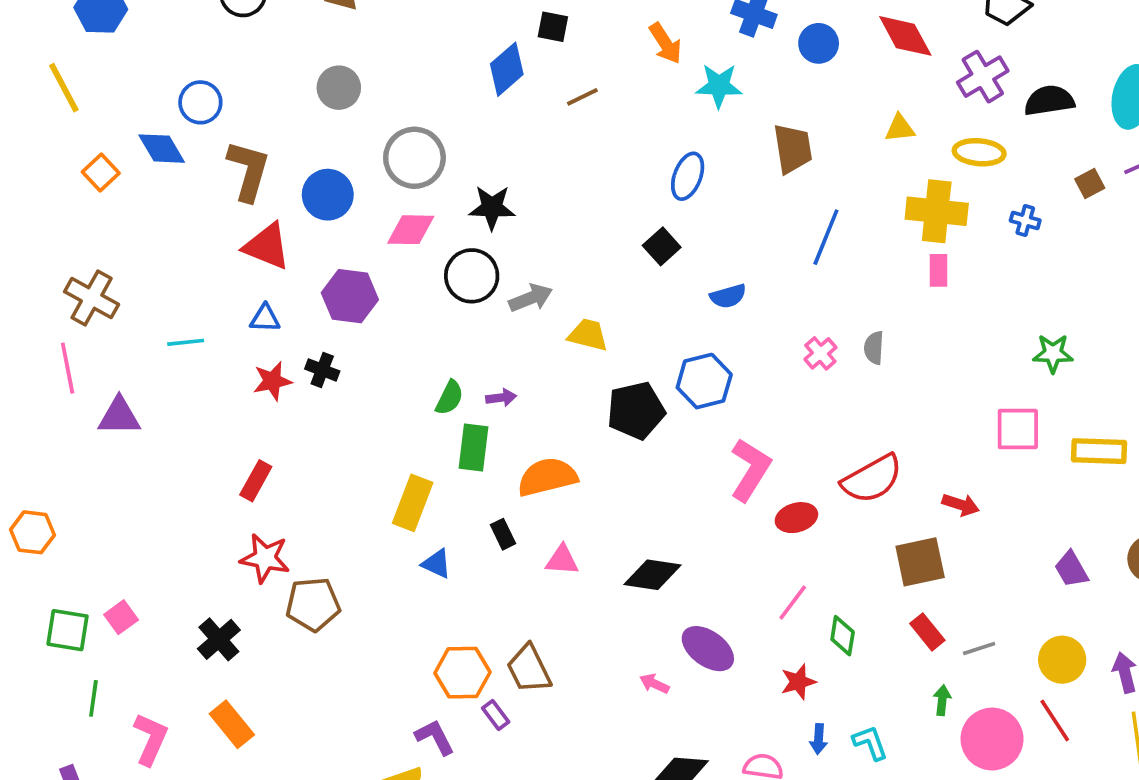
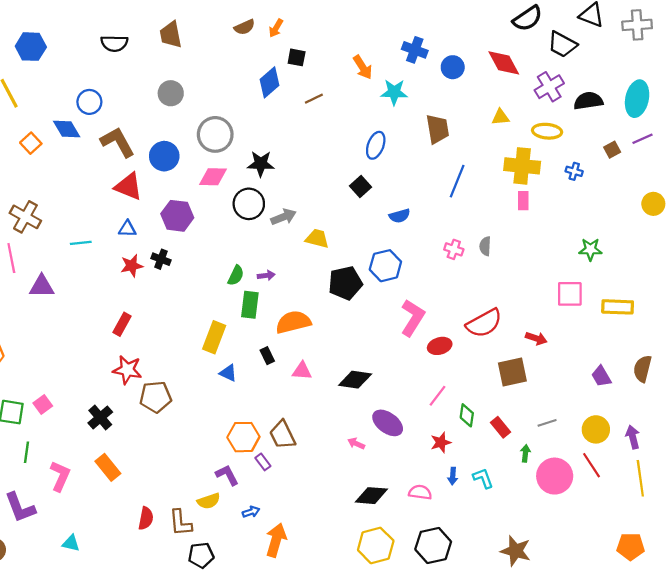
brown L-shape: (248, 171) -> (118, 142), turned -45
pink cross: (820, 353) -> (454, 249), turned -30
red rectangle: (927, 632) -> (500, 427), moved

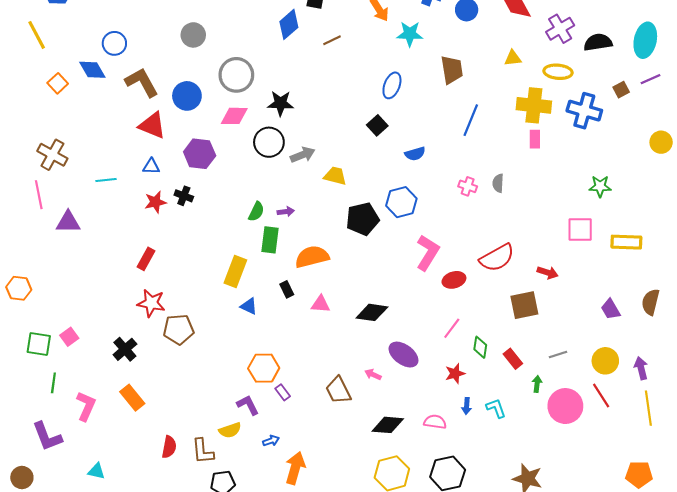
blue cross: (574, 171) -> (584, 111), size x2.0
brown trapezoid: (282, 435) -> (338, 390), moved

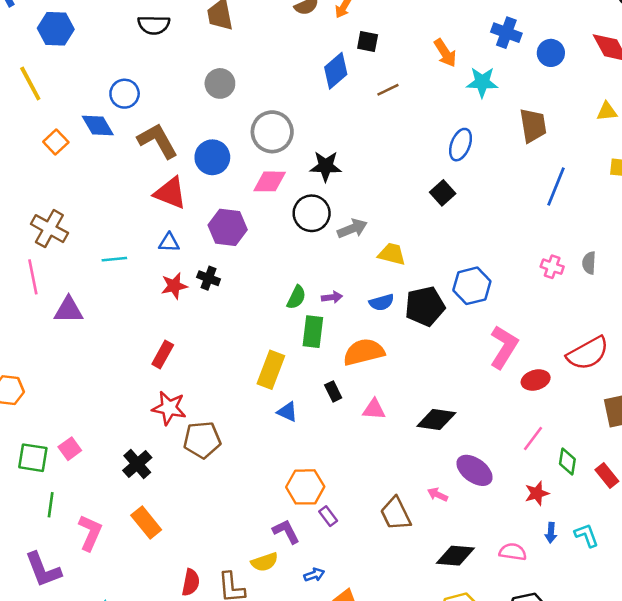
blue semicircle: (415, 154) -> (382, 302), moved

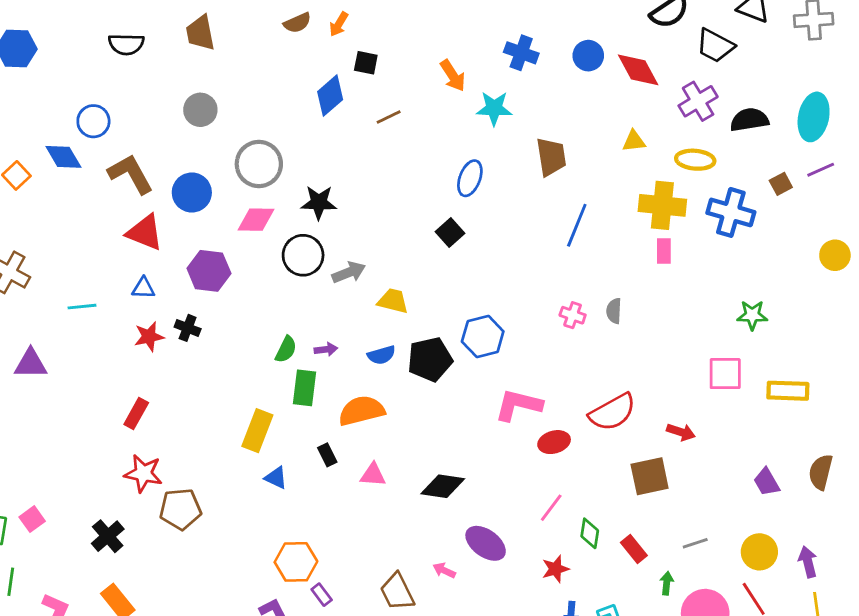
blue circle: (551, 53) -> (588, 56), moved
pink L-shape: (504, 347) -> (518, 405), turned -108

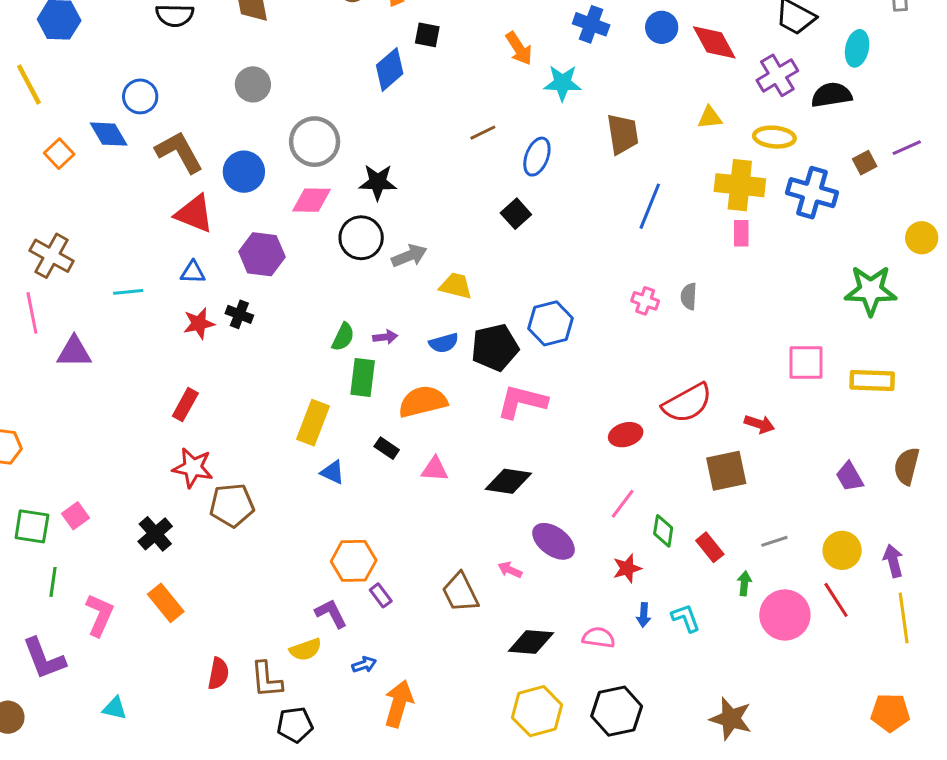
brown line: (389, 117) -> (483, 133), moved
cyan ellipse: (814, 117) -> (857, 48), moved, size x0.7
green star: (752, 315) -> (871, 290), moved, size x1.6
pink L-shape: (518, 405) -> (522, 402), moved
black rectangle: (327, 455) -> (387, 448), turned -30

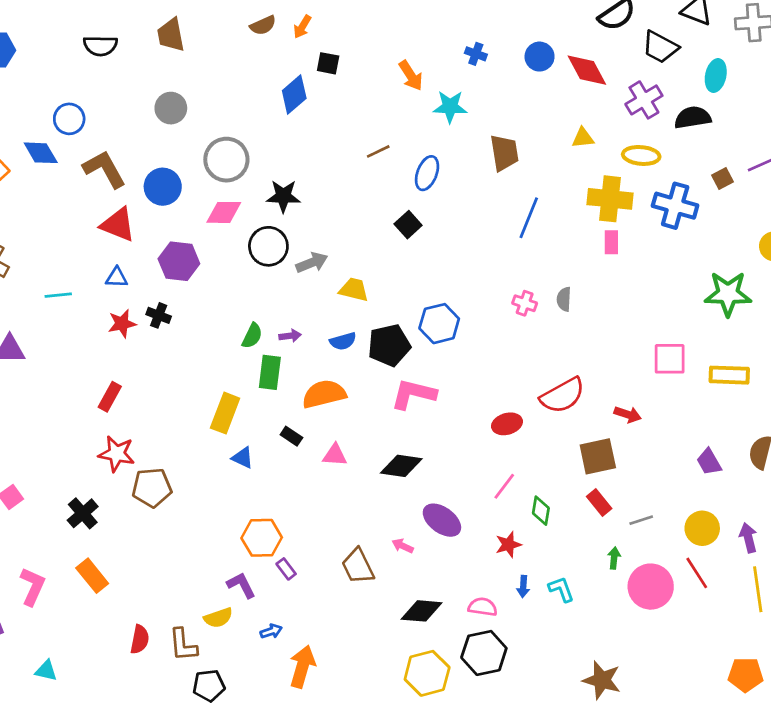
blue cross: (591, 24) -> (476, 54), size x0.7
red rectangle: (710, 547) -> (599, 502), moved
black hexagon: (617, 711) -> (484, 653), moved

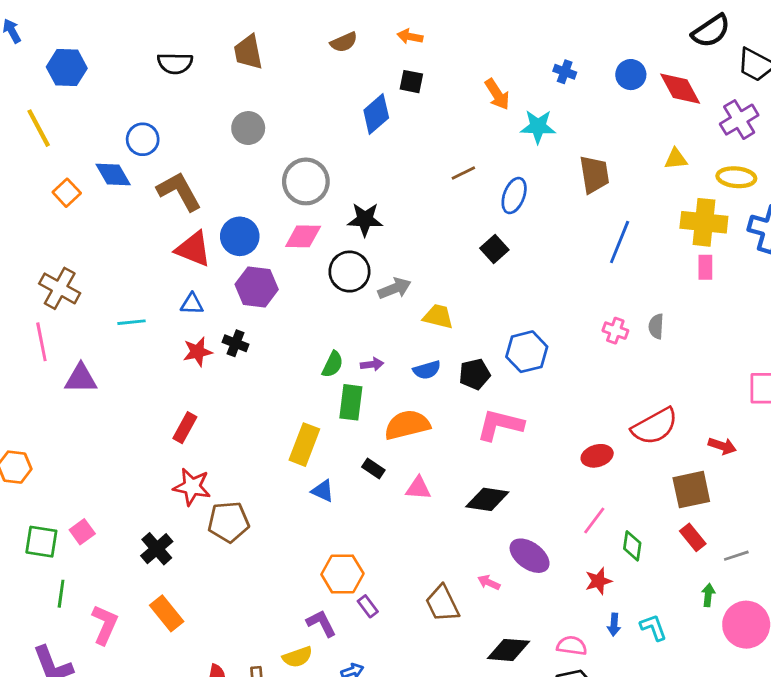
orange arrow: (302, 27) -> (410, 37), moved, turned 70
blue circle: (163, 187) -> (240, 236), moved
black pentagon: (389, 345) -> (475, 374), size x0.7

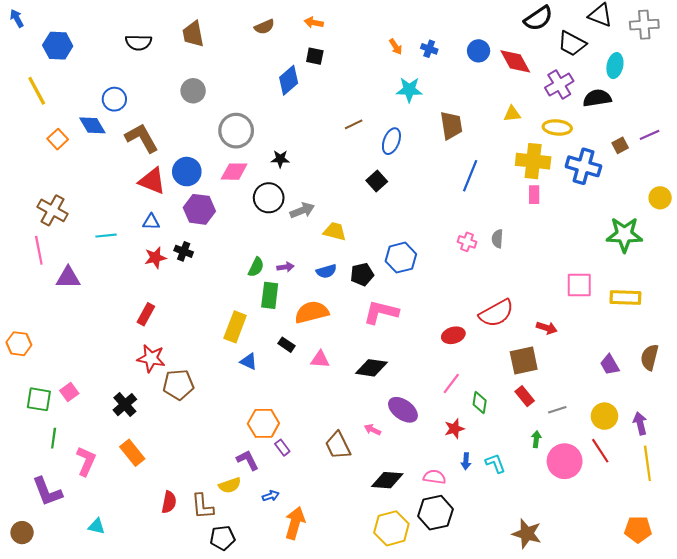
orange arrow: (497, 94) -> (396, 47), moved, size x0.7
black star: (365, 219) -> (280, 159), size x0.7

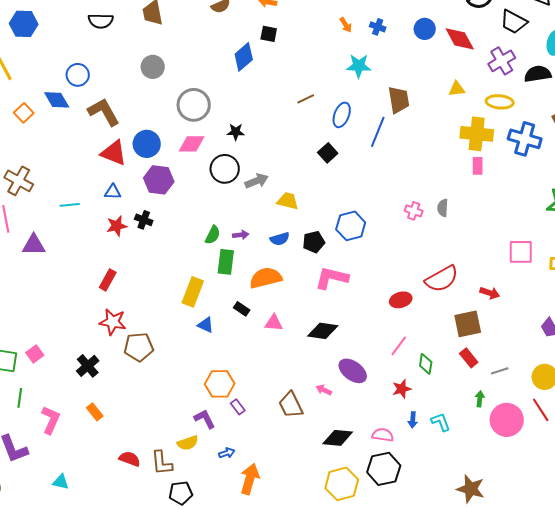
blue line: (470, 176) -> (378, 132), moved
orange rectangle: (132, 453) -> (95, 412), size x0.7
red semicircle: (169, 502) -> (130, 459), turned -80

